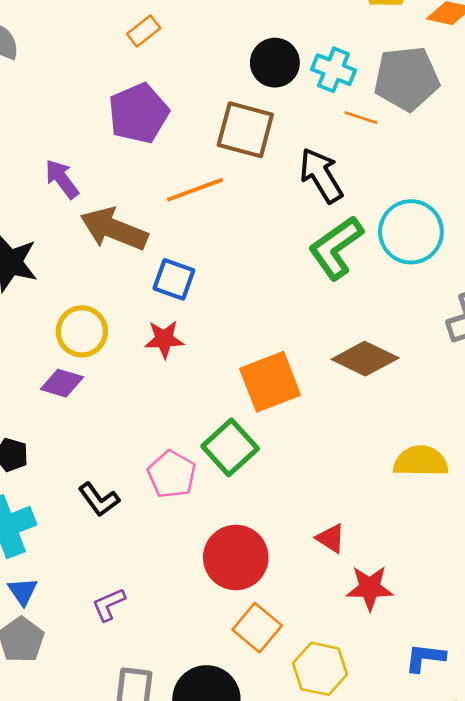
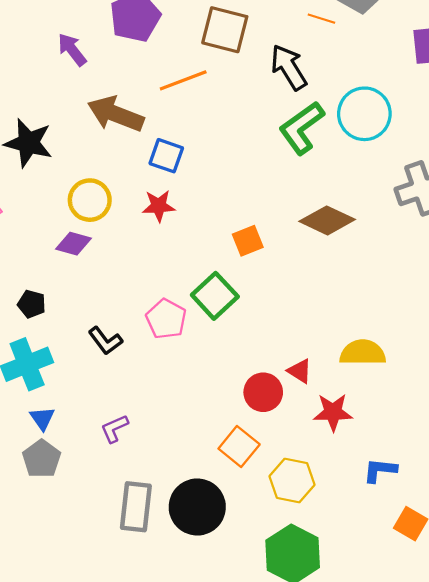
purple arrow: (62, 179) -> (72, 50), moved
orange square: (270, 382) -> (248, 241), size x0.6
yellow semicircle: (421, 461) -> (363, 353), moved
red circle: (236, 557) -> (263, 392), moved, size x0.7

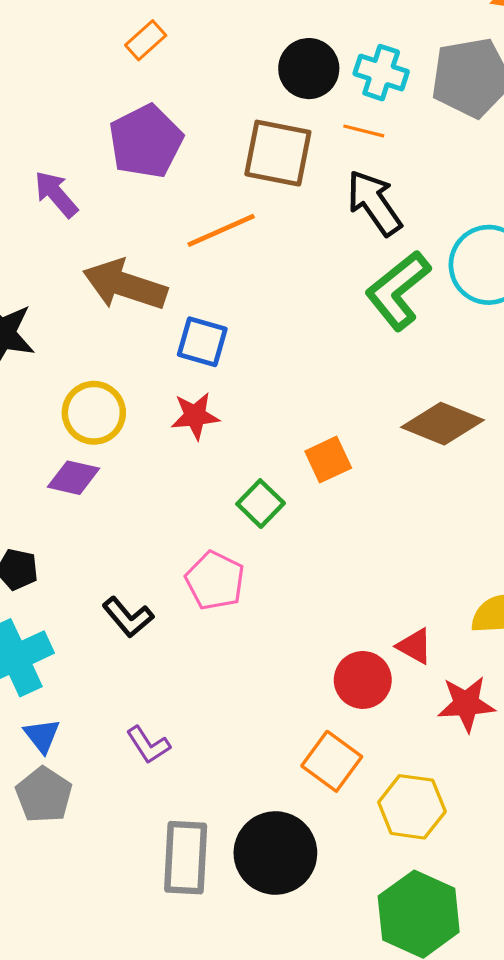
orange line: (321, 19) -> (364, 131), moved
green square: (215, 296) -> (261, 504), moved, size x0.7
purple L-shape: (114, 429) -> (148, 745), turned -96

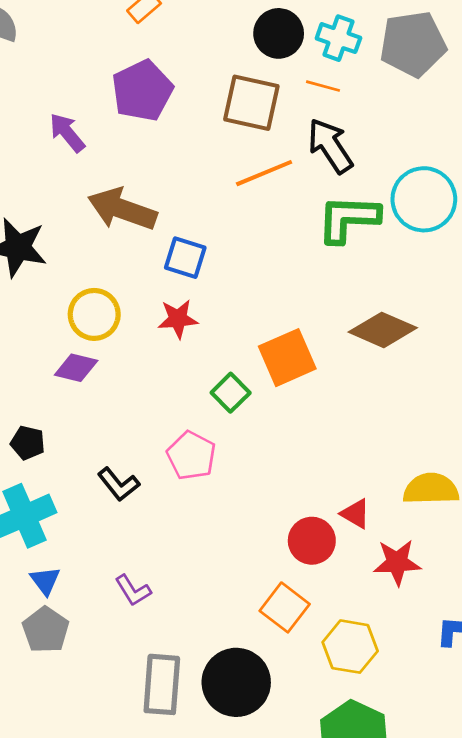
orange line: (221, 230) -> (264, 173), moved
green L-shape: (398, 290) -> (348, 219), turned 40
orange square: (328, 460) -> (287, 358), size x1.5

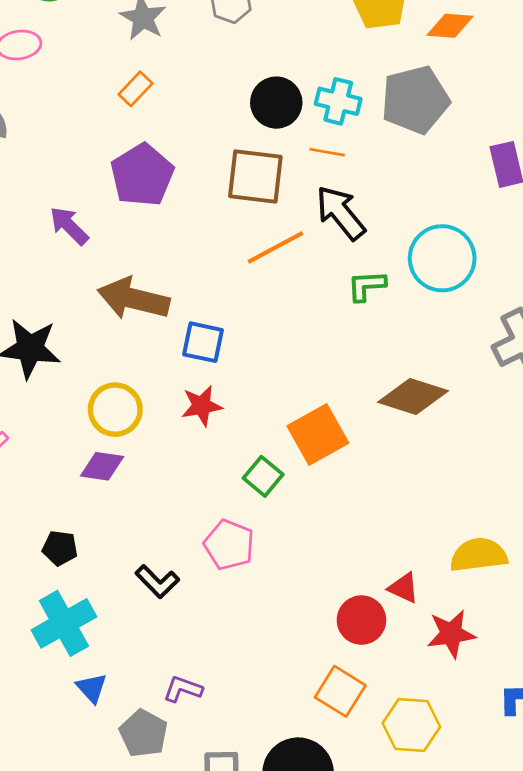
green L-shape: (348, 219) -> (367, 286), size x0.6
purple L-shape: (133, 590) -> (183, 689), turned 147
gray pentagon: (46, 630) -> (143, 733), moved

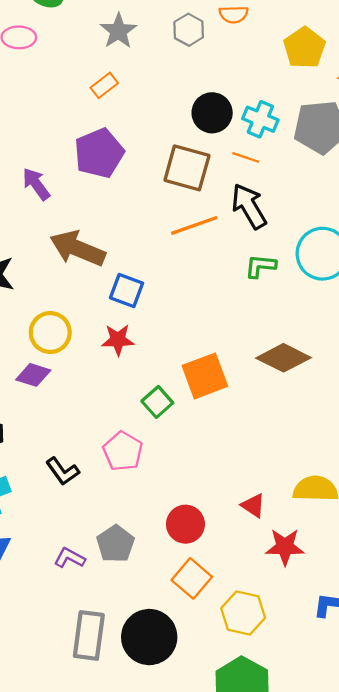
red circle: (361, 620) -> (185, 524), moved
gray pentagon: (143, 733) -> (115, 544), moved

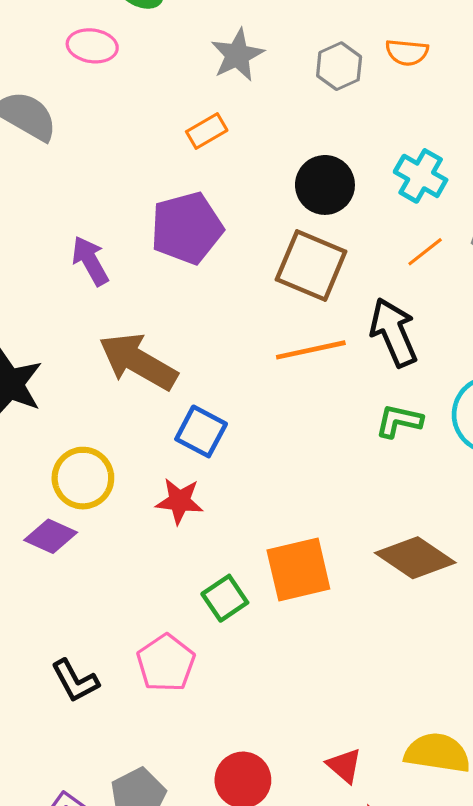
black circle: (212, 113) -> (325, 185), moved
cyan cross: (260, 119) -> (421, 176), moved
orange line: (246, 157) -> (425, 252), moved, turned -64

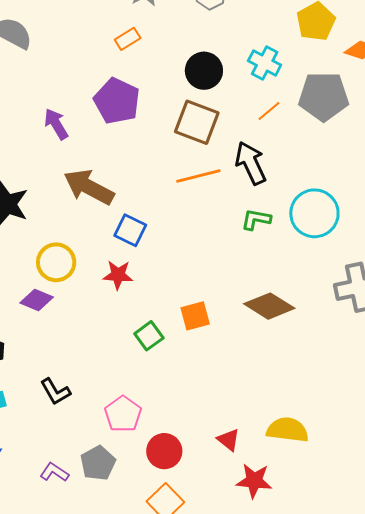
purple pentagon: (187, 228) -> (117, 101), turned -30
orange square: (298, 569) -> (195, 316), size x0.7
pink pentagon: (166, 663) -> (123, 414), moved

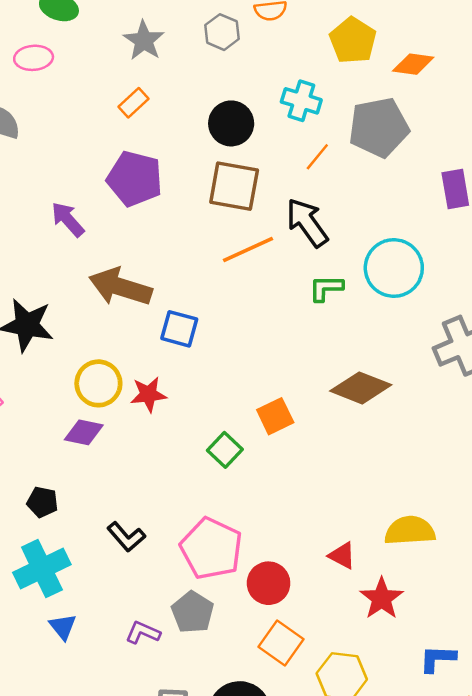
red star: (118, 275) -> (148, 394), moved
pink pentagon: (123, 414) -> (211, 548), size x1.4
red star: (254, 481) -> (382, 598), turned -30

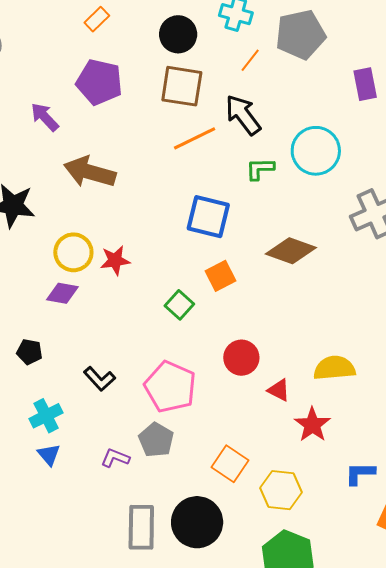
blue square: (179, 329) -> (208, 217), moved, size x1.4
cyan cross: (42, 569) -> (46, 416), moved, size x0.7
red circle: (269, 583) -> (241, 358), moved

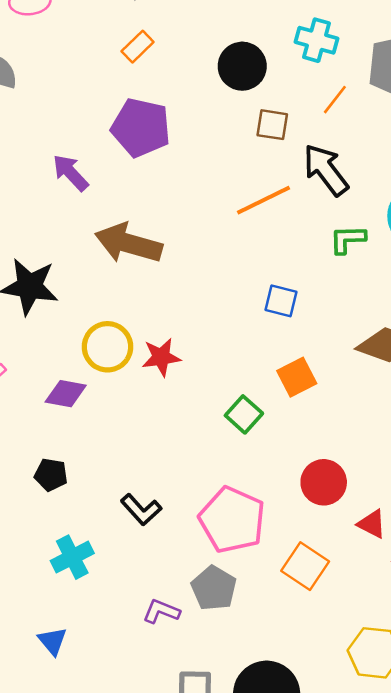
brown square: (182, 86) -> (272, 125), moved, size x0.6
blue square: (208, 217) -> (281, 301), size x0.6
purple diamond: (62, 293) -> (66, 394), moved
blue triangle: (49, 455) -> (52, 641), moved
orange square: (230, 464) -> (305, 566), moved

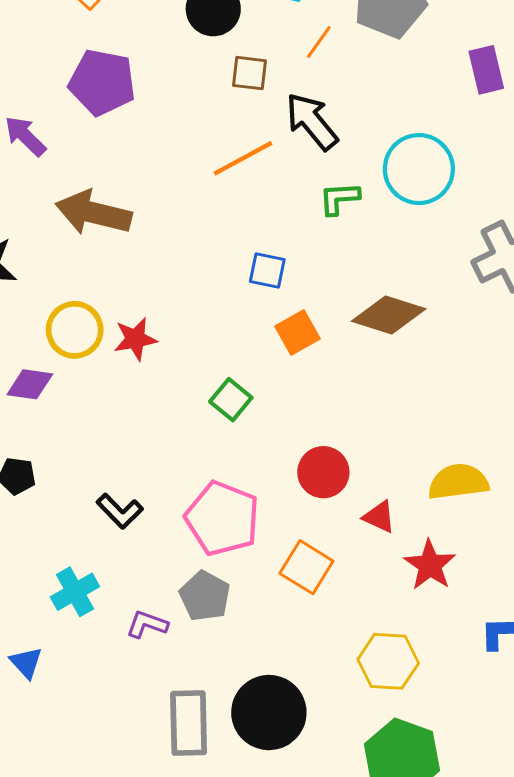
orange square: (297, 377) -> (298, 332), moved
cyan cross: (72, 557) -> (75, 592), moved

